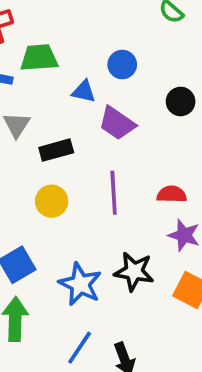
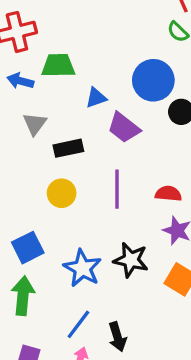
blue circle: (122, 65) -> (153, 80), moved, size x1.6
blue triangle: (84, 91) -> (96, 98), turned -35

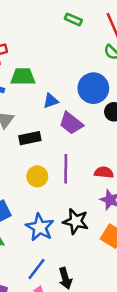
yellow circle: (62, 193) -> (37, 176), moved

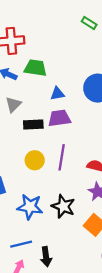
purple trapezoid: (71, 123) -> (59, 118), moved, turned 125
blue star: (40, 227) -> (30, 207), turned -30
blue line: (36, 269) -> (21, 244), turned 30

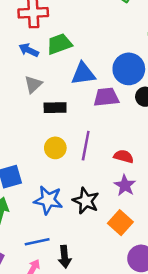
green trapezoid: (35, 68) -> (59, 44), turned -30
blue triangle: (57, 94) -> (83, 74), size x1.5
purple trapezoid: (59, 118) -> (106, 97), moved

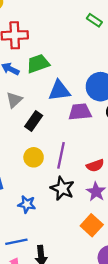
black rectangle: (55, 108) -> (34, 121), turned -54
red semicircle: (124, 156) -> (95, 166), turned 144
blue star: (48, 200) -> (27, 204), size x0.7
black star: (86, 201) -> (62, 188), moved

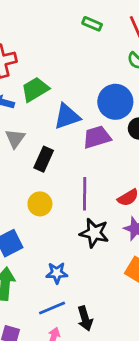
yellow circle: (34, 157) -> (40, 204), moved
blue star: (27, 204) -> (57, 273), moved

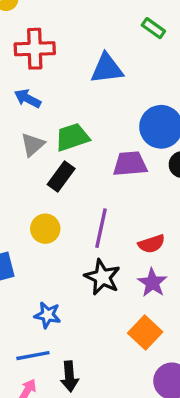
green trapezoid: (35, 89) -> (72, 137), moved
blue triangle: (67, 117) -> (107, 68), moved

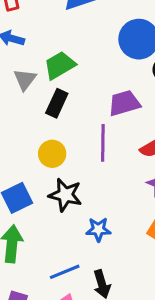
purple trapezoid: (130, 164) -> (124, 103), moved
black star: (102, 277) -> (65, 195), moved
blue star: (48, 315) -> (98, 229), moved

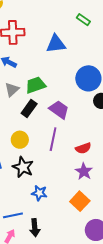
purple trapezoid: (124, 103) -> (59, 110), moved, turned 40

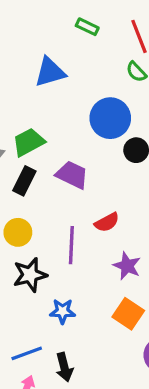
purple line: (53, 139) -> (71, 245), moved
red semicircle: (83, 148) -> (107, 222), moved
black star: (23, 167) -> (30, 275), turned -30

